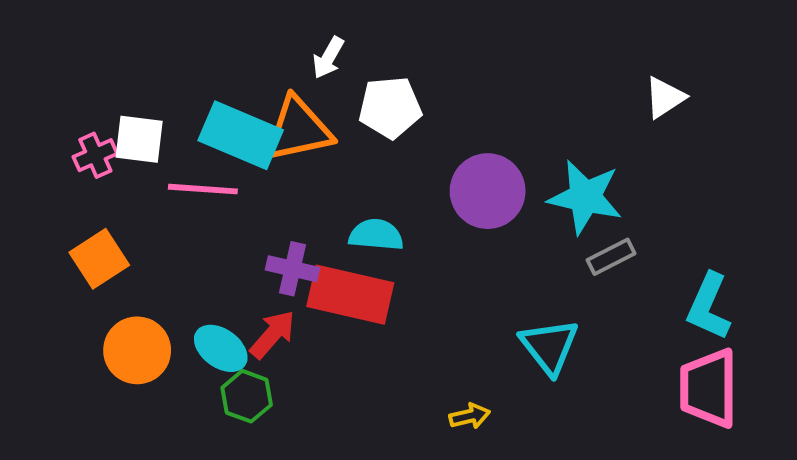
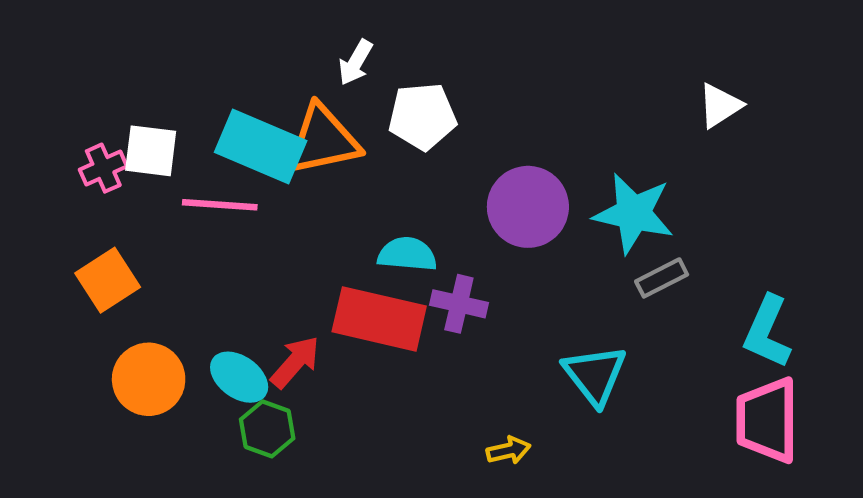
purple cross: (292, 269) -> (459, 304), moved

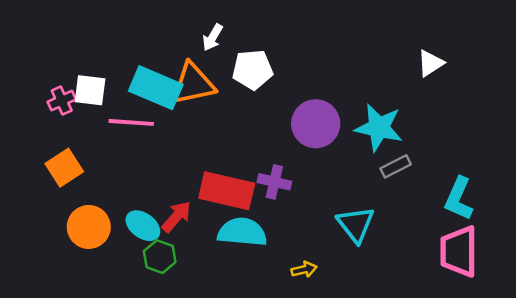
cyan semicircle: (407, 254) -> (242, 232), moved, size x1.4

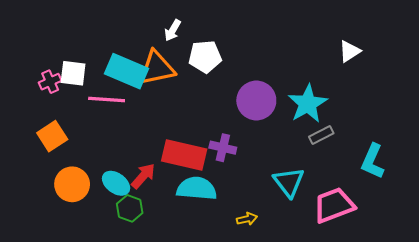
cyan star: (379, 128) -> (308, 104), turned 30
pink trapezoid: (459, 251) -> (334, 205), moved, turned 69

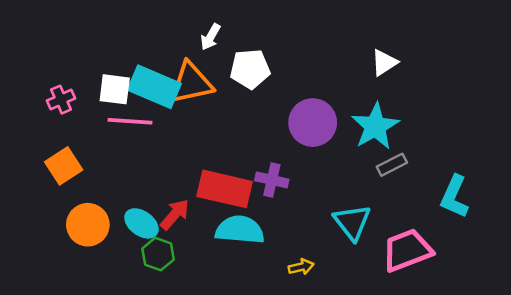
white triangle: (350, 51) -> (384, 62), moved
white square: (73, 73) -> (115, 89), moved

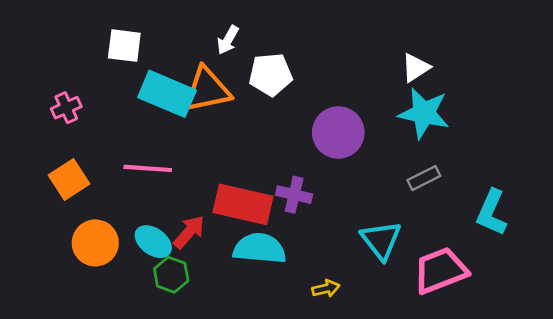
white square: (115, 89) -> (124, 46), moved
pink line: (130, 121) -> (148, 168), moved
cyan star: (375, 126) -> (424, 113), moved, turned -30

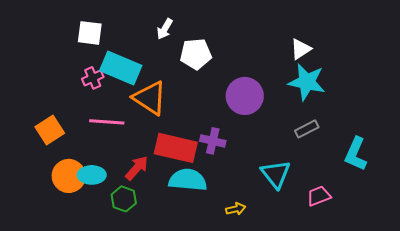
orange triangle: (207, 90) -> (150, 98), moved, turned 45
pink cross: (66, 108) -> (93, 78), moved
cyan ellipse: (153, 242) -> (92, 175), moved, turned -36
pink trapezoid: (440, 271) -> (319, 196), size x0.6

